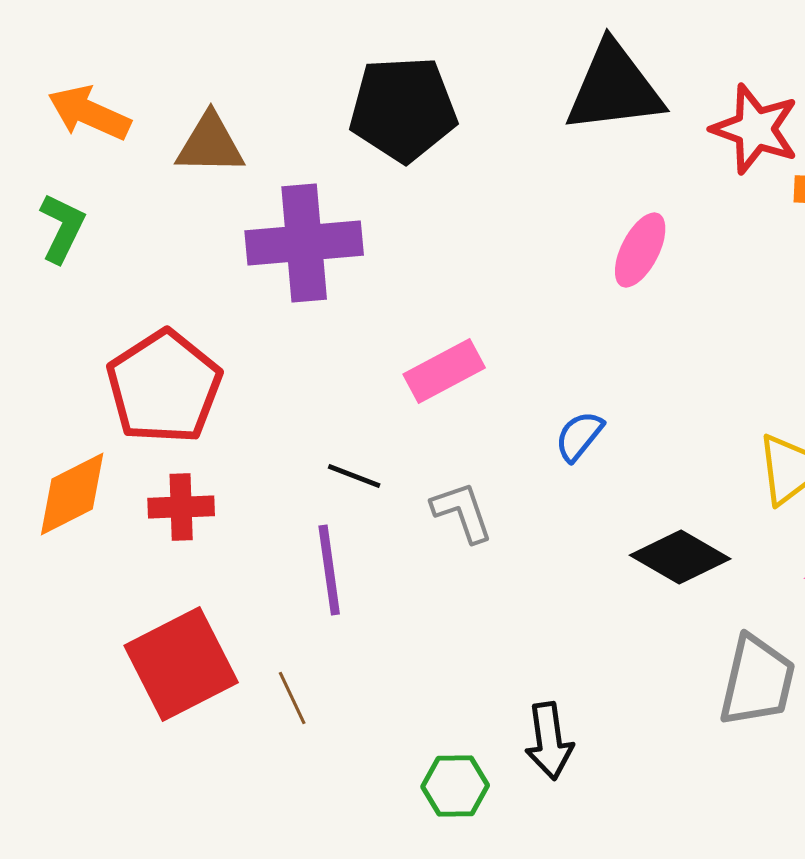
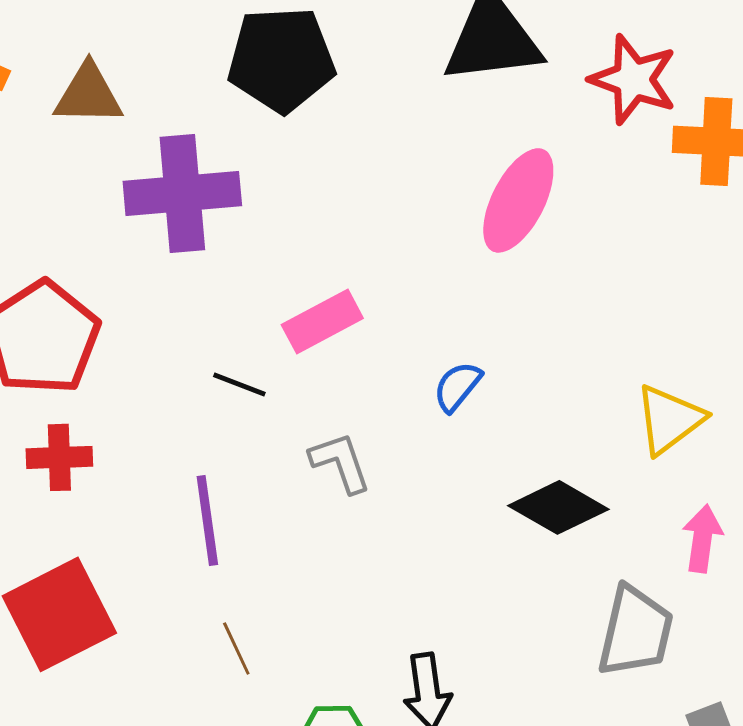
pink ellipse: (640, 250) -> (518, 200), size x1.4
black line: (354, 476) -> (239, 384), moved
brown line: (292, 698) -> (236, 648), moved

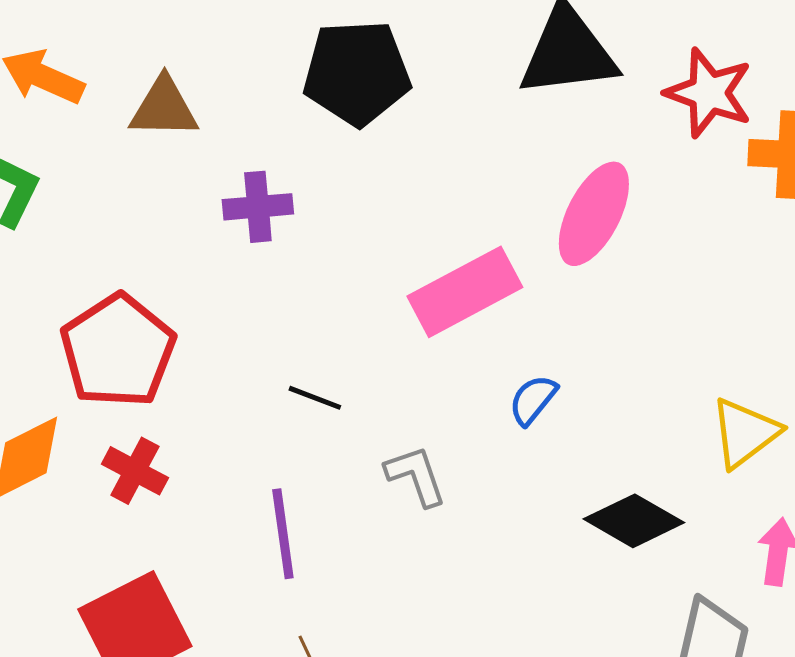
purple cross: (182, 193) -> (258, 207), size x0.6
pink rectangle: (322, 321) -> (465, 292), moved, size x1.4
red cross: (59, 457) -> (135, 471), turned 30

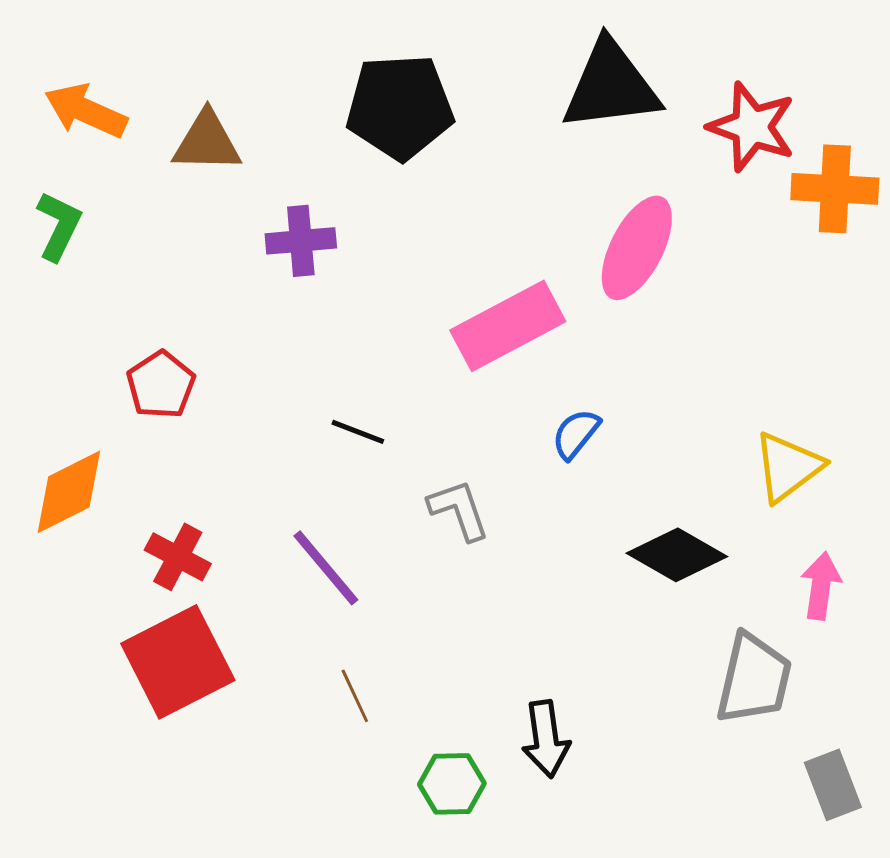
red pentagon: (118, 351) -> (161, 385), size x0.6
red cross: (135, 471) -> (178, 557), moved
purple line: (283, 534) -> (326, 568), turned -32

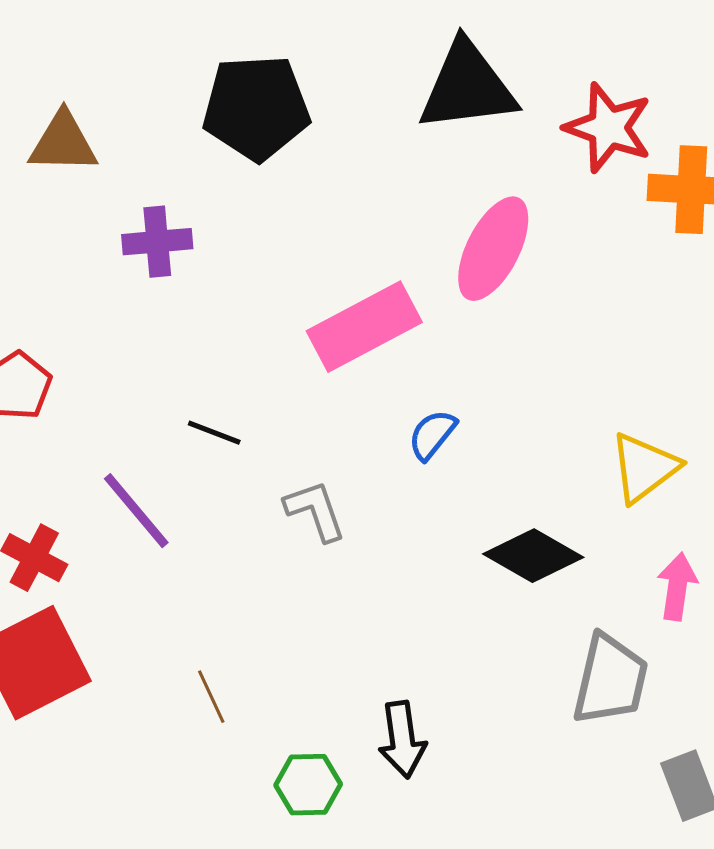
purple line: (326, 568) -> (136, 511), moved

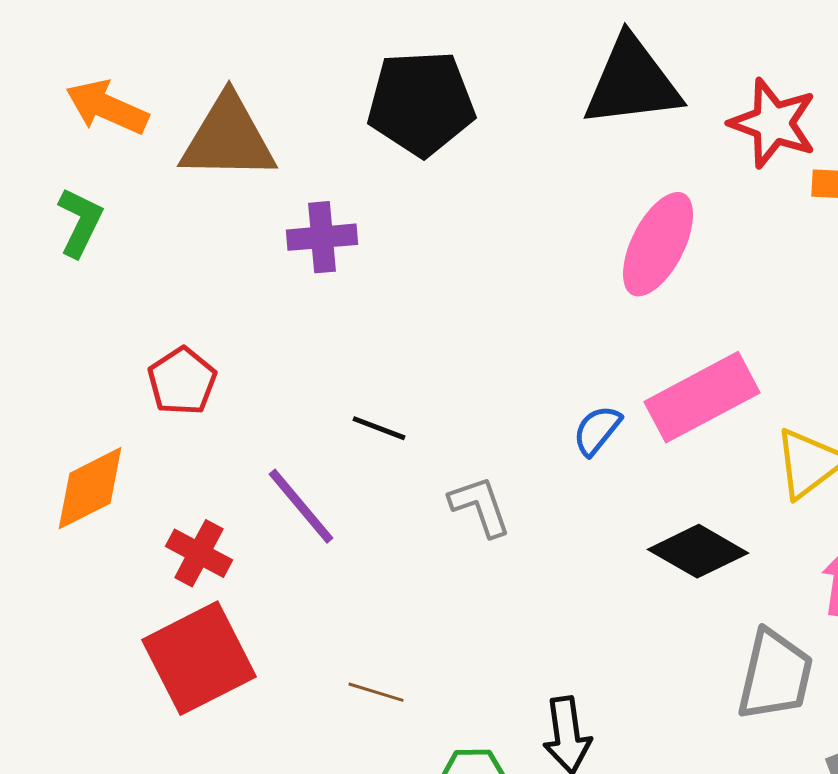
brown triangle: (63, 143) -> (228, 138), size x1.4
pink rectangle: (364, 327) -> (702, 397), moved
brown line: (211, 697) -> (376, 692), turned -48

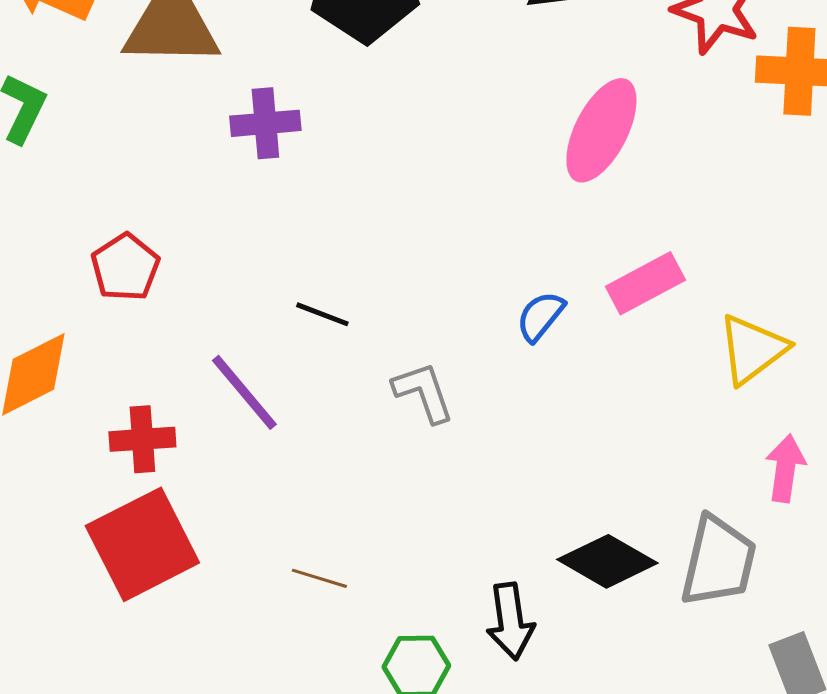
pink rectangle: (702, 397) -> (645, 283), size x0.7
black diamond: (698, 551) -> (607, 561), moved
red cross: (199, 553) -> (142, 439), turned -32

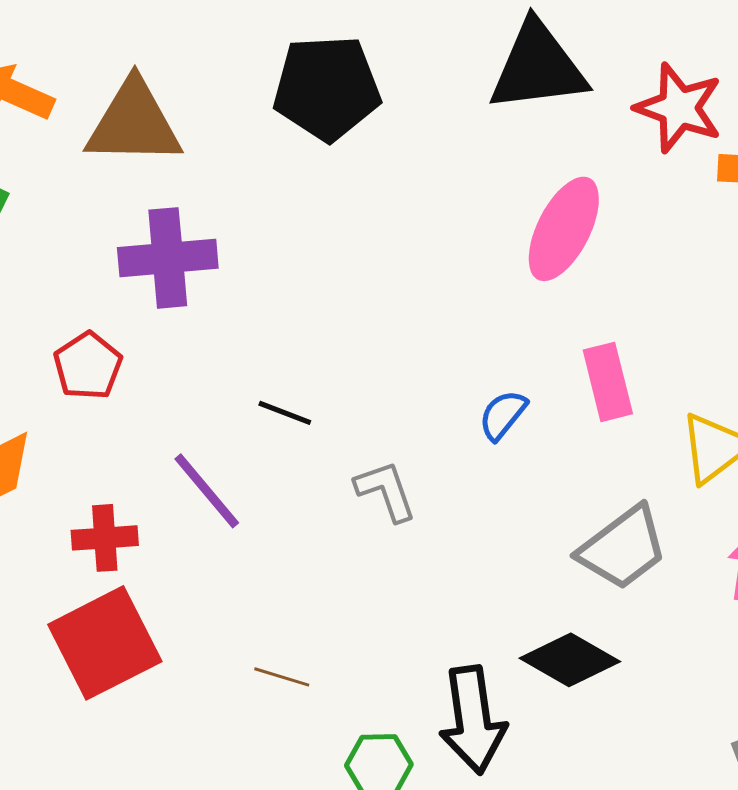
purple cross: (265, 123) -> (168, 258), moved, size x1.4
pink rectangle: (645, 283) -> (608, 382), turned -76
gray trapezoid: (718, 561) -> (623, 548), moved, turned 40
black arrow: (510, 621) -> (473, 720), size x1.4

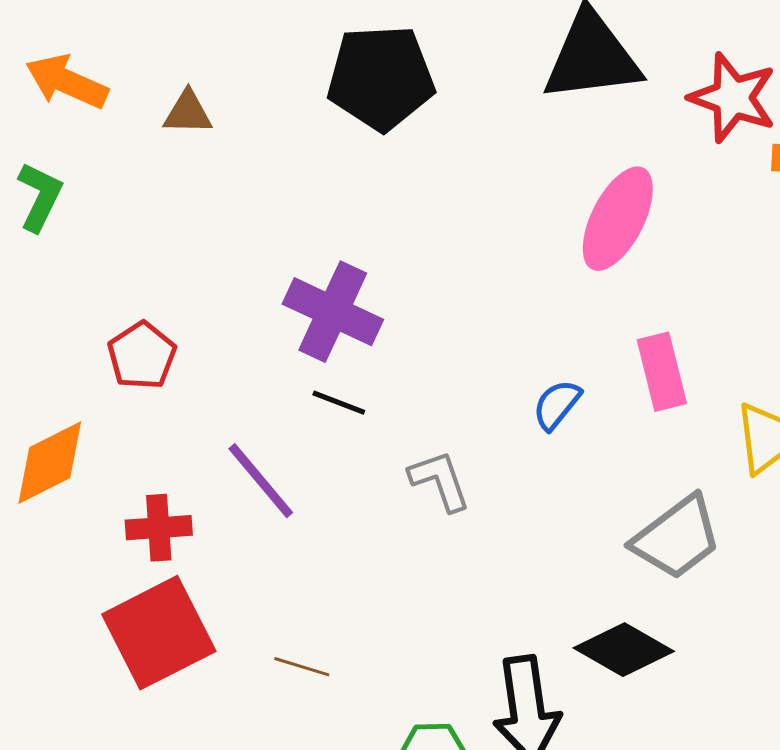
brown triangle: (134, 123) -> (188, 113), size x0.5
purple cross: (168, 258) -> (333, 312), moved, turned 30
brown line: (282, 677) -> (302, 667), moved

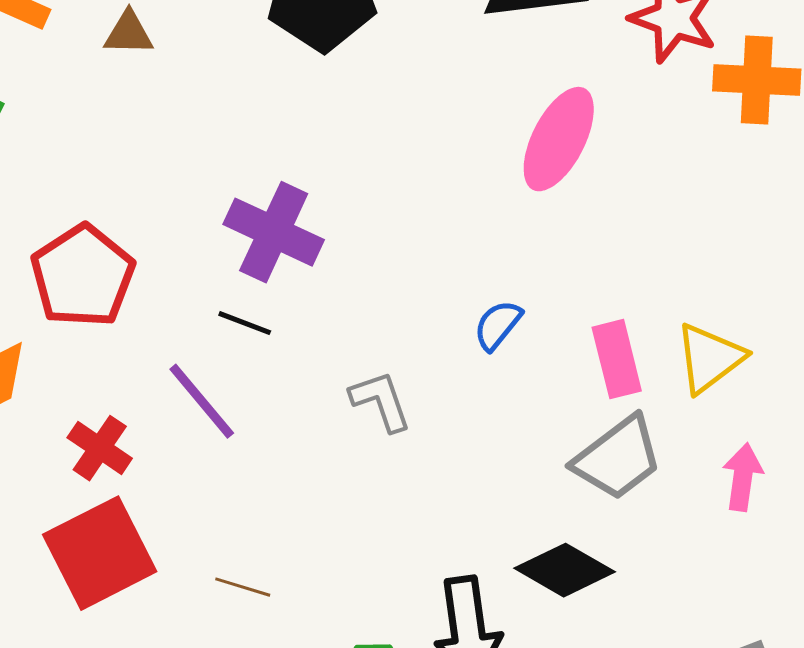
red pentagon: (142, 356) -> (83, 276), size x1.5
pink rectangle: (662, 372) -> (617, 359), moved
black line: (339, 403) -> (245, 323), moved
red cross: (159, 528) -> (100, 448), turned 38

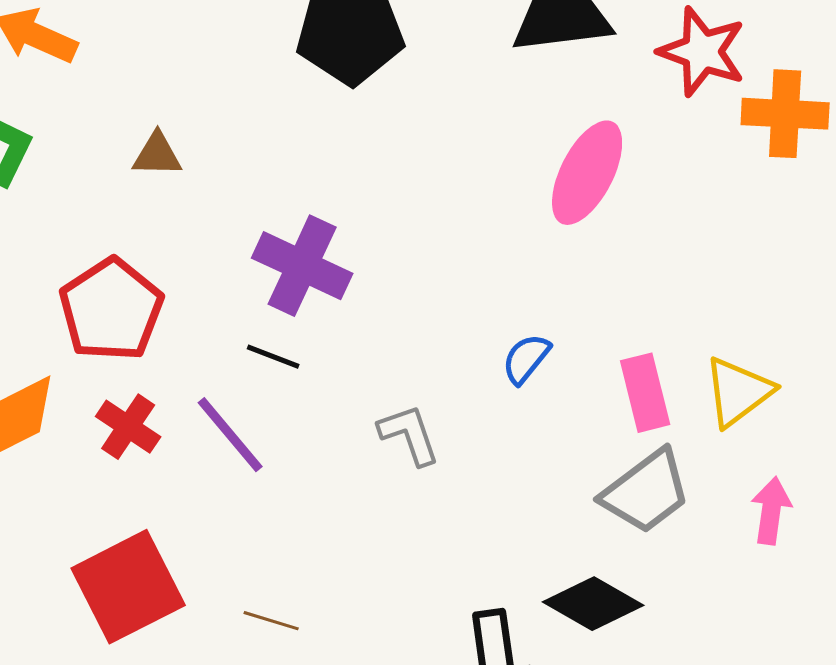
brown triangle: (129, 33) -> (157, 155), moved
red cross: (100, 448) -> (128, 427), moved

